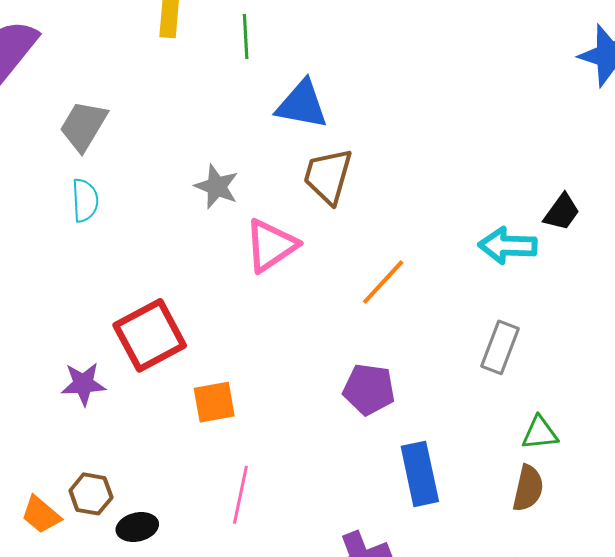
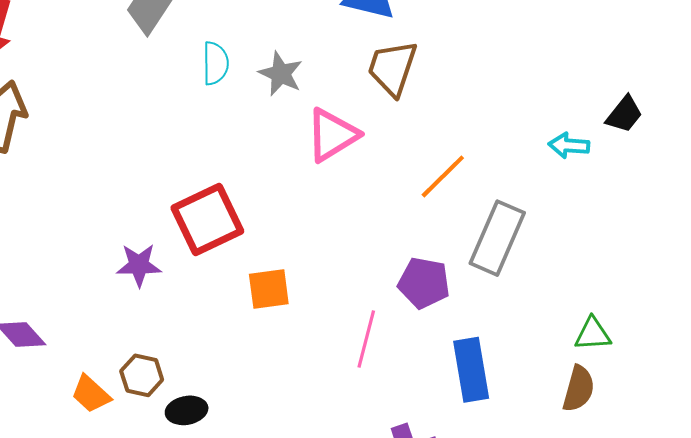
cyan semicircle: (85, 200) -> (215, 63), moved
cyan arrow: (508, 246) -> (569, 145), size x0.7
gray rectangle: (500, 347) -> (497, 238), moved, size x1.4
pink line: (240, 495) -> (366, 339), moved

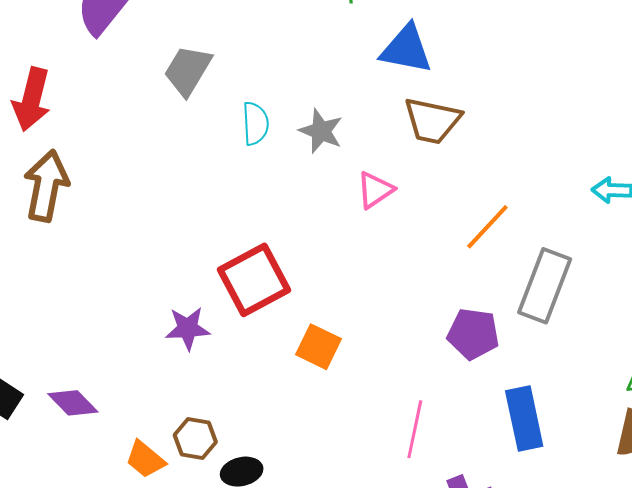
brown trapezoid: (392, 68) -> (432, 121), turned -94
pink triangle: (332, 135) -> (375, 190), size x0.7
orange square: (269, 289) -> (319, 347), turned 36
pink line: (366, 339) -> (415, 429), moved

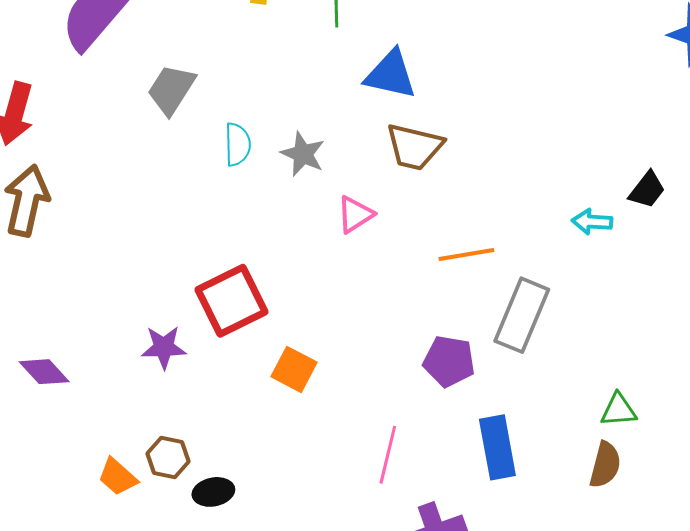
orange line: (487, 227) -> (466, 254), turned 36
purple diamond: (73, 403) -> (44, 372), moved

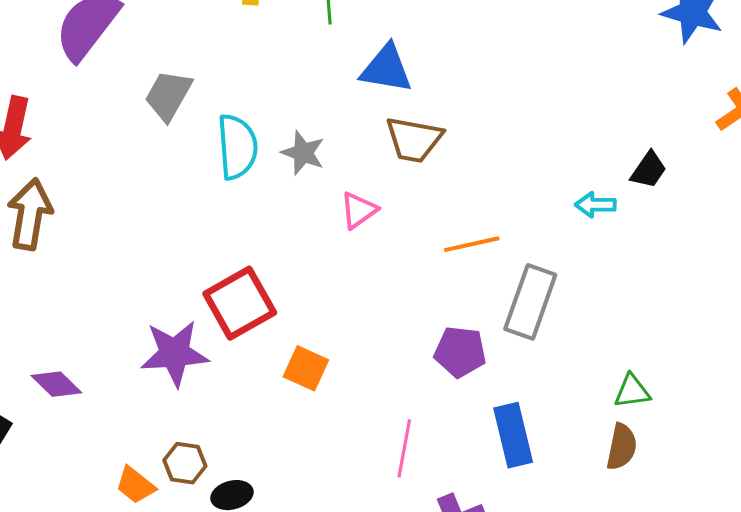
cyan semicircle: (238, 144) -> (237, 147), size x1.5
purple star: (164, 347) -> (175, 353), size x1.5

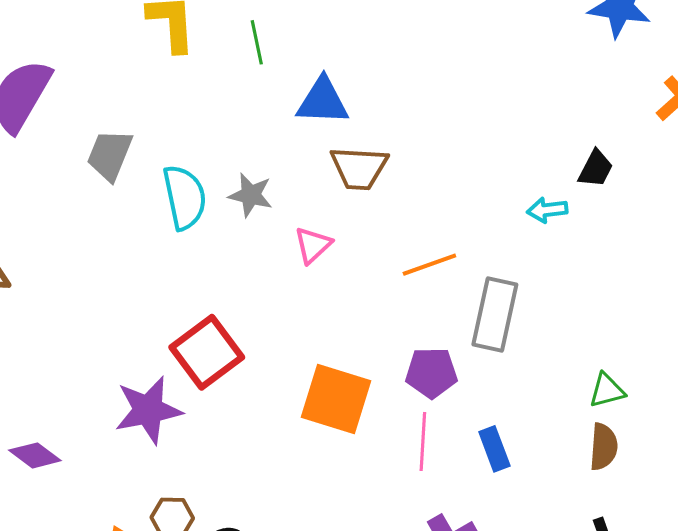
orange square: (306, 368) -> (336, 399), moved, size x1.6
blue rectangle: (513, 435) -> (494, 449), size x0.7
pink line: (404, 448) -> (423, 441), moved

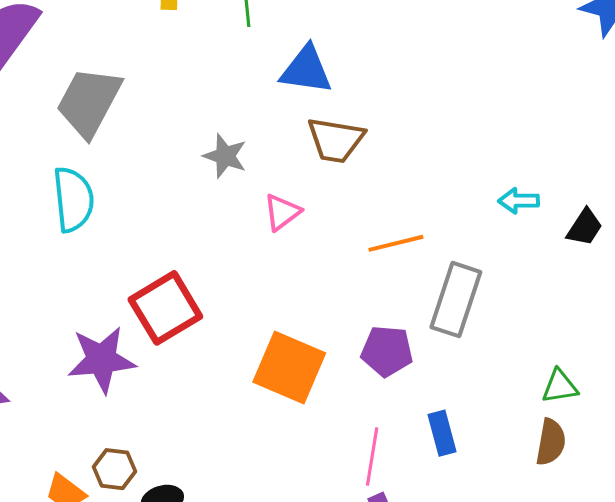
gray trapezoid: (110, 155) -> (89, 102), size x1.4
black trapezoid: (596, 169) -> (585, 227), moved
cyan semicircle: (185, 197) -> (73, 199), moved
pink line: (423, 441) -> (372, 457), moved

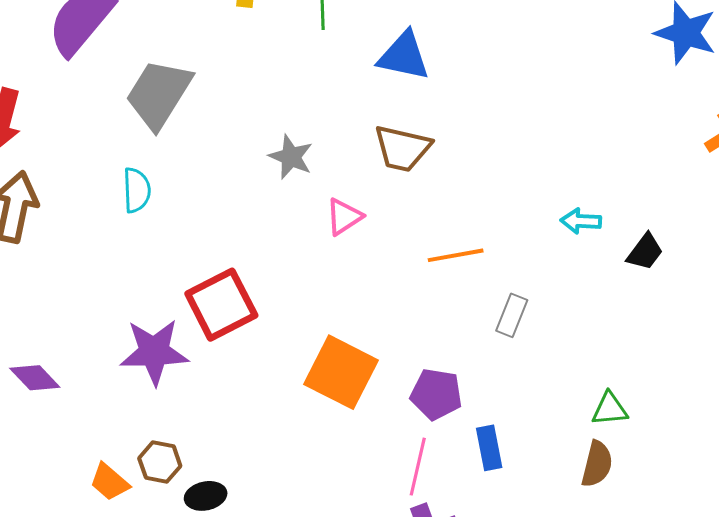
blue triangle: (306, 70) -> (404, 56), moved
cyan semicircle: (73, 199) -> (137, 190), size x0.7
gray rectangle: (456, 300) -> (512, 315), size x0.6
purple pentagon: (387, 351) -> (436, 394), moved

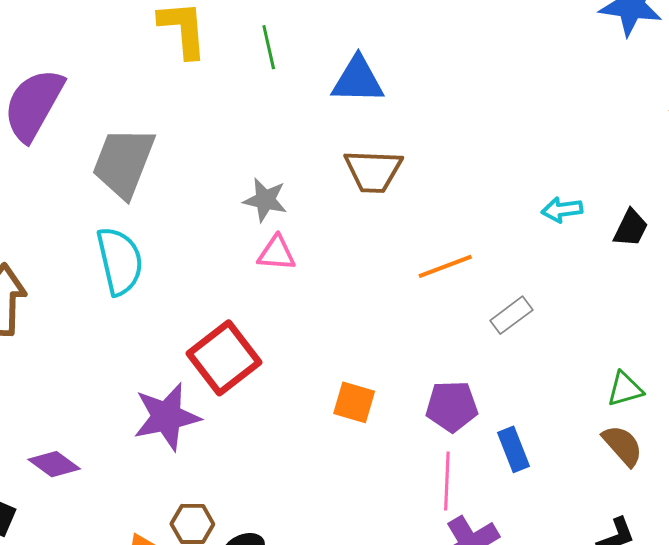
cyan semicircle: (137, 190) -> (120, 261), size x1.5
pink triangle: (344, 217) -> (277, 253), moved, turned 48
gray rectangle: (512, 315) -> (511, 315), turned 42
orange square: (341, 372) -> (354, 402), size x0.6
brown semicircle: (597, 464) -> (623, 445), turned -45

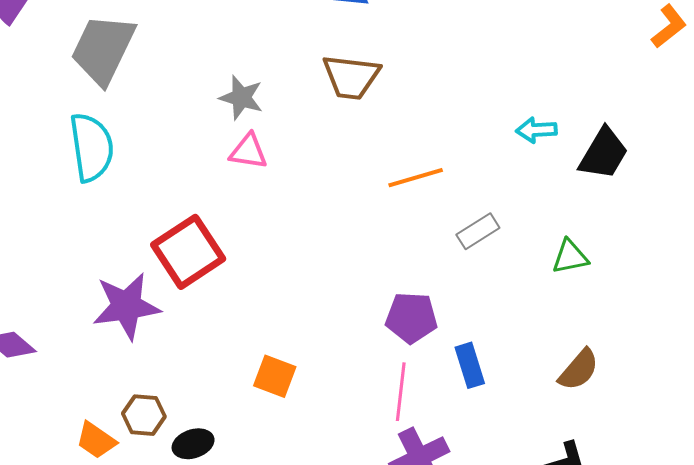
black trapezoid: (631, 228) -> (604, 154), size x1.4
green triangle: (625, 389) -> (570, 257), moved
orange square: (354, 402) -> (275, 376), moved
brown semicircle: (623, 445) -> (579, 370), turned 78

